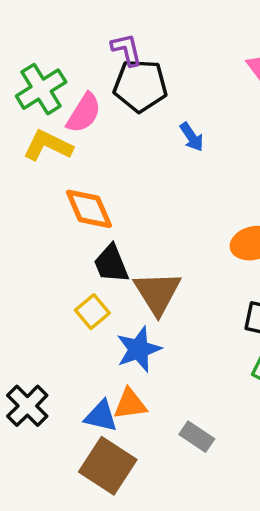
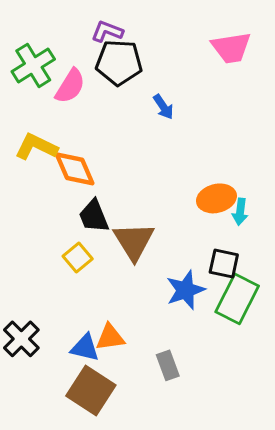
purple L-shape: (127, 50) -> (107, 31), turned -56
yellow L-shape: (48, 146) -> (36, 147), moved
blue star: (139, 349) -> (185, 290), moved
gray rectangle: (197, 437) -> (168, 365), turned 36

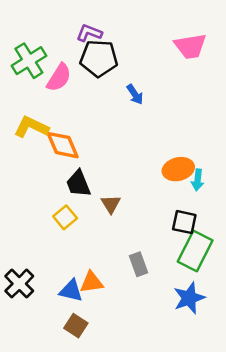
brown triangle: (134, 241) -> (111, 204), size x0.6
blue star: (185, 290) -> (189, 298), moved
gray rectangle: (168, 365) -> (139, 264), moved
brown square: (91, 391) -> (76, 326), size x0.6

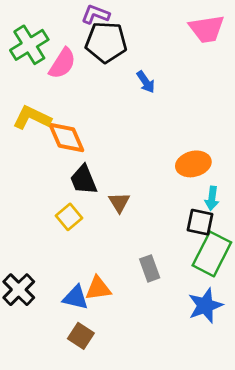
cyan arrow: (198, 180) -> (212, 198), moved

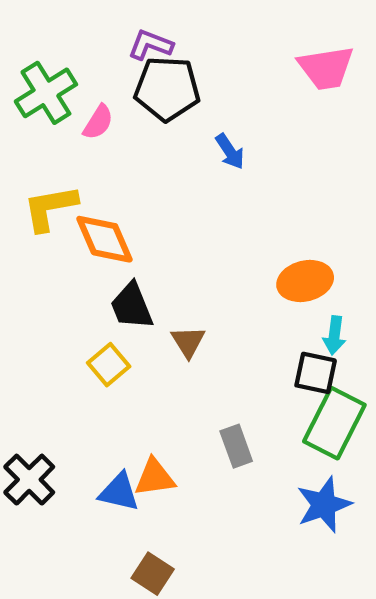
pink semicircle: (62, 63) -> (98, 122), size x0.7
yellow L-shape: (32, 118) -> (50, 208), turned -36
brown square: (81, 336) -> (153, 574), moved

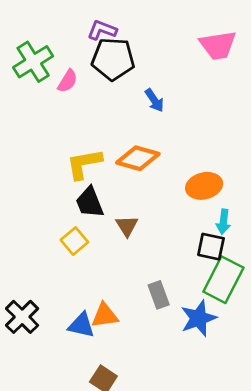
yellow L-shape: (50, 208) -> (84, 164), moved
orange diamond: (104, 239) -> (138, 158), moved, turned -51
blue star: (324, 505) -> (199, 318), moved

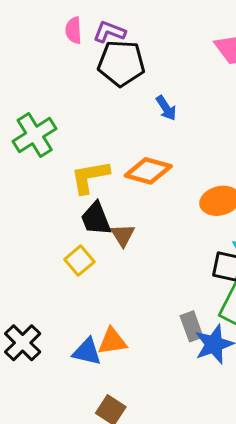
green cross: (33, 62) -> (35, 135), moved
pink semicircle: (68, 81) -> (73, 30), moved, turned 145
brown triangle: (127, 226) -> (123, 235), moved
gray rectangle: (159, 295) -> (192, 326), moved

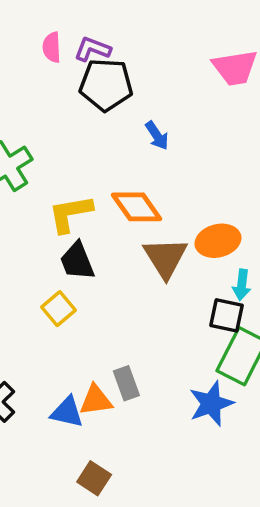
orange diamond: (148, 171) -> (137, 207), turned 39
brown triangle: (123, 235) -> (165, 258), moved, size x1.6
gray rectangle: (192, 326) -> (126, 383), moved

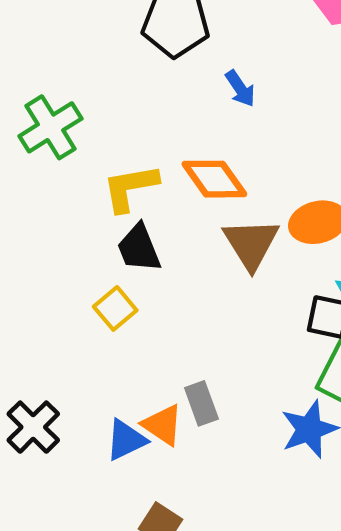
orange triangle: (96, 400) -> (163, 425), turned 42
blue triangle: (67, 412) -> (126, 440), turned -39

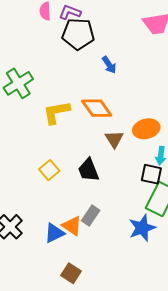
brown triangle: (251, 244) -> (114, 139), size x0.7
black trapezoid: (139, 248) -> (88, 170), moved
gray rectangle: (201, 403) -> (91, 216), turned 54

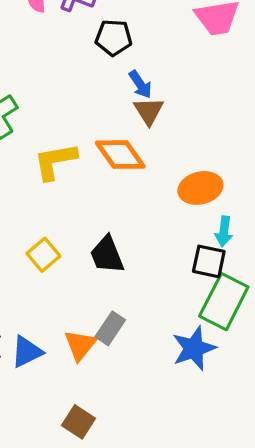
black pentagon: (78, 34) -> (114, 38), moved, size x0.7
brown triangle: (114, 139) -> (149, 111), moved
orange triangle: (72, 226) -> (80, 345), turned 35
blue triangle: (54, 233) -> (27, 352), moved

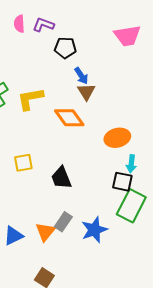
yellow L-shape: (55, 161) -> (30, 99), moved
yellow square: (43, 255) -> (23, 163), moved, turned 30
blue star: (194, 348) -> (94, 230), moved

